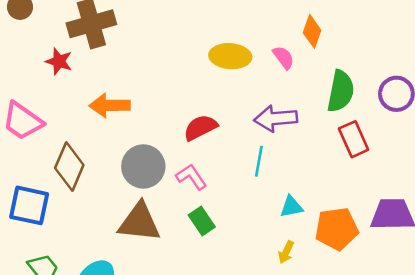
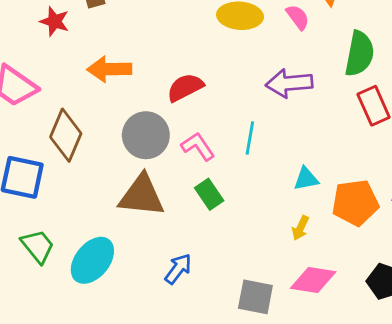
red semicircle: (200, 128) -> (185, 87), moved
cyan line: (259, 161) -> (250, 138), moved

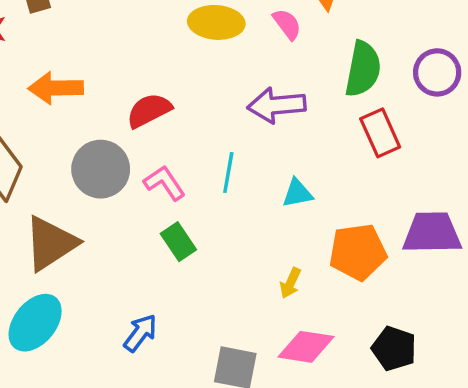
cyan triangle: (306, 179) -> (297, 193), moved
brown triangle: (142, 196) -> (51, 243), moved, turned -39

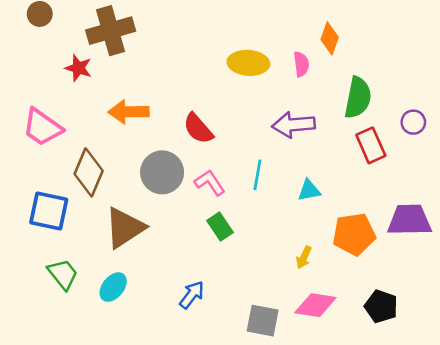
pink semicircle: (287, 24) -> (301, 64), turned 30
purple circle: (437, 72) -> (413, 122), moved, size x0.7
red semicircle: (149, 110) -> (198, 129), turned -104
cyan ellipse: (35, 323) -> (113, 287), size x0.7

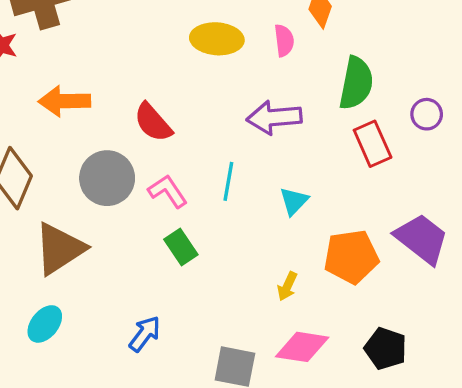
cyan triangle: (309, 190) -> (294, 201), turned -35
purple trapezoid: (409, 220) -> (422, 239), turned 39

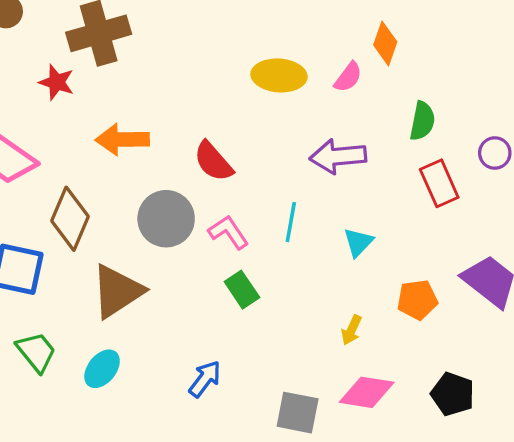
pink semicircle: (284, 40) -> (348, 77), turned 44
green semicircle: (356, 83) -> (422, 121), size x0.7
orange pentagon: (351, 257) -> (417, 300), size x0.7

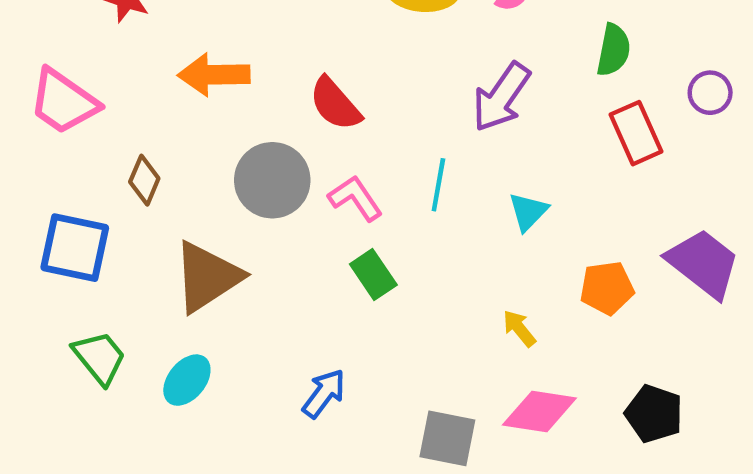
purple arrow: (338, 156) -> (501, 97), turned -50
brown diamond: (70, 219) -> (144, 180), size x0.6
yellow arrow: (352, 330) -> (519, 328), turned 116

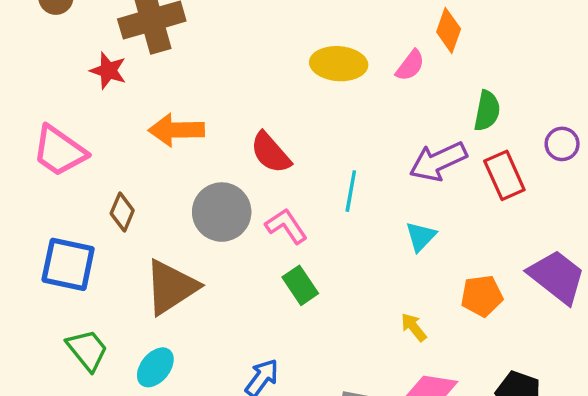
purple arrow: (501, 97) -> (438, 161), moved, turned 30
cyan line: (438, 185) -> (351, 191), moved

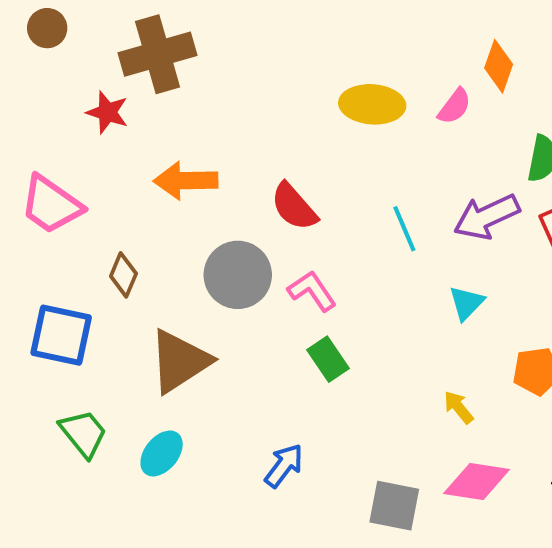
cyan line: (351, 191) -> (404, 229), moved, turned -33

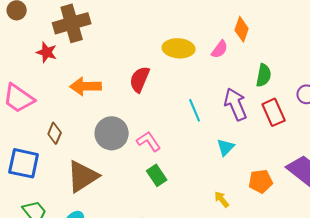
red semicircle: (294, 207) -> (140, 79), moved, turned 64
purple arrow: (487, 217) -> (236, 104), turned 92

